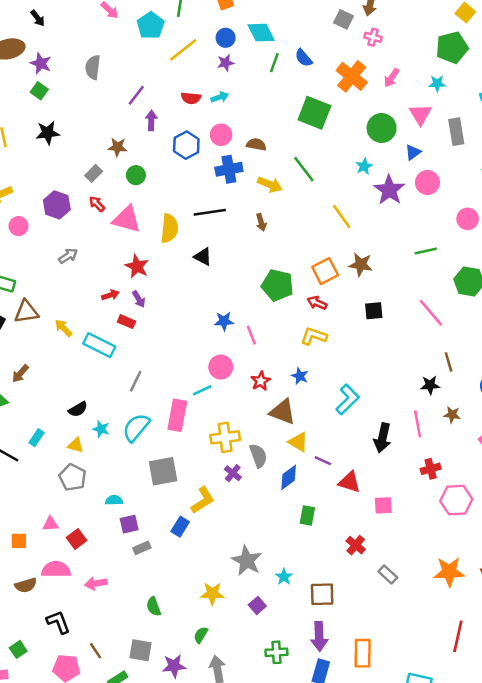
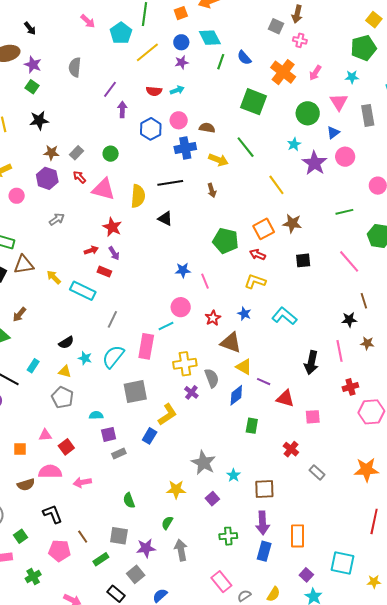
brown star: (117, 147) -> (51, 153), moved
cyan L-shape: (347, 399) -> (284, 316), moved, turned -95

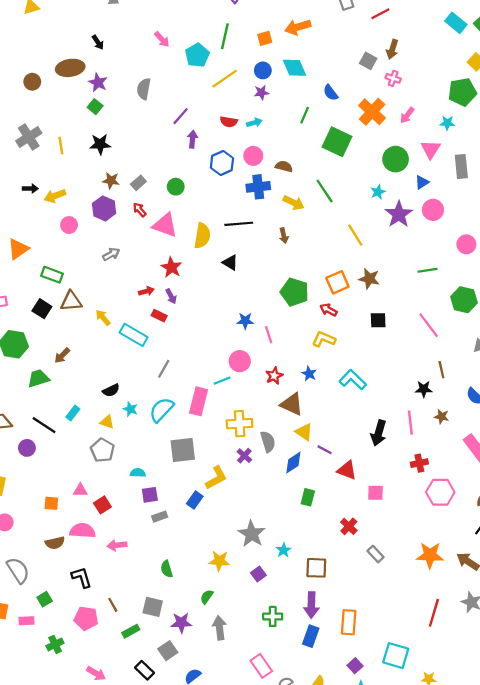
green line: (221, 62) -> (305, 115), moved

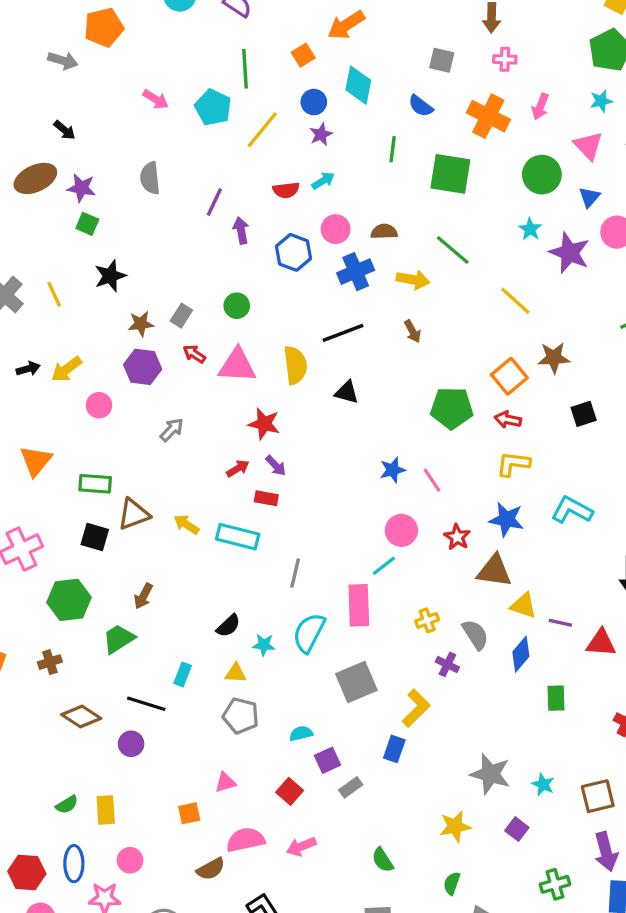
gray square: (368, 61) -> (442, 60), moved
cyan diamond: (294, 68) -> (358, 85), turned 50
blue star: (309, 374) -> (507, 519), size x1.5
yellow cross: (240, 424) -> (427, 620), size x0.6
red square: (102, 505) -> (290, 791), moved

